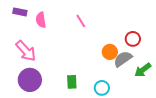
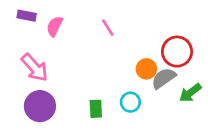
pink semicircle: (41, 20) -> (55, 26), turned 35
red circle: (133, 39) -> (177, 52), size x1.5
cyan circle: (102, 88) -> (130, 102), moved

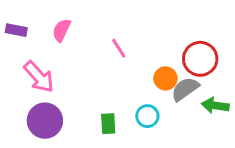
purple rectangle: (27, 16) -> (16, 30), moved
pink line: (108, 28) -> (119, 48), moved
green arrow: (190, 93) -> (215, 106), turned 45

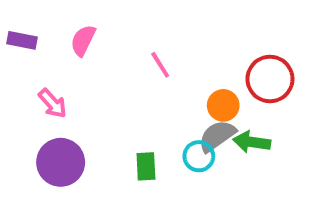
pink arrow: (39, 77) -> (53, 103), size x0.7
gray semicircle: (185, 89) -> (217, 136), moved
green arrow: (215, 106) -> (252, 142), moved

